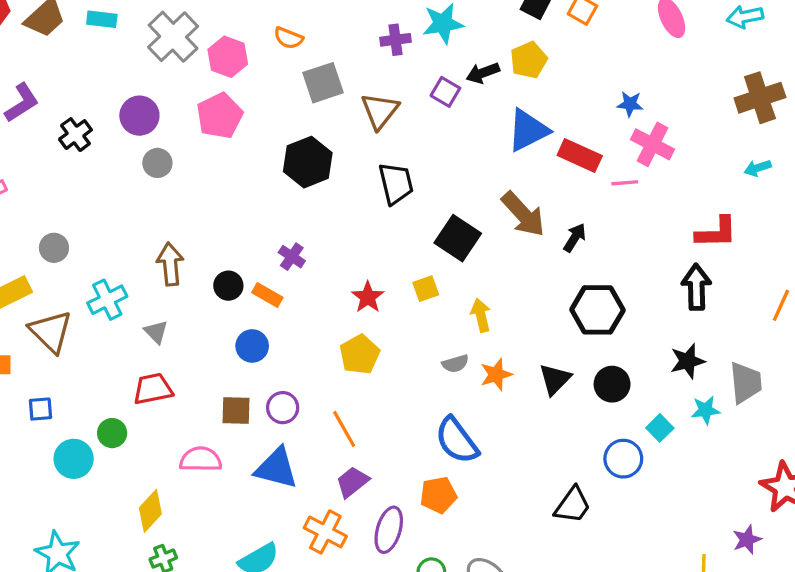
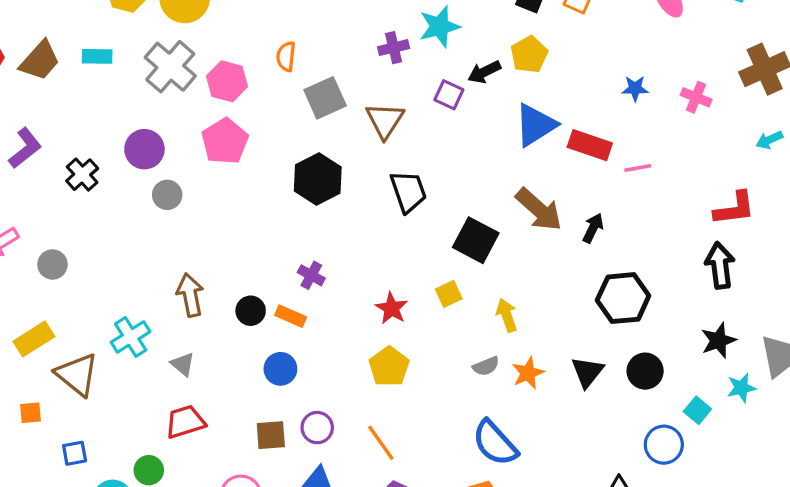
orange semicircle: (288, 38) -> (286, 56), turned 80
pink cross: (653, 144) -> (696, 97), moved, size x0.7
gray circle: (54, 248) -> (52, 264), moved

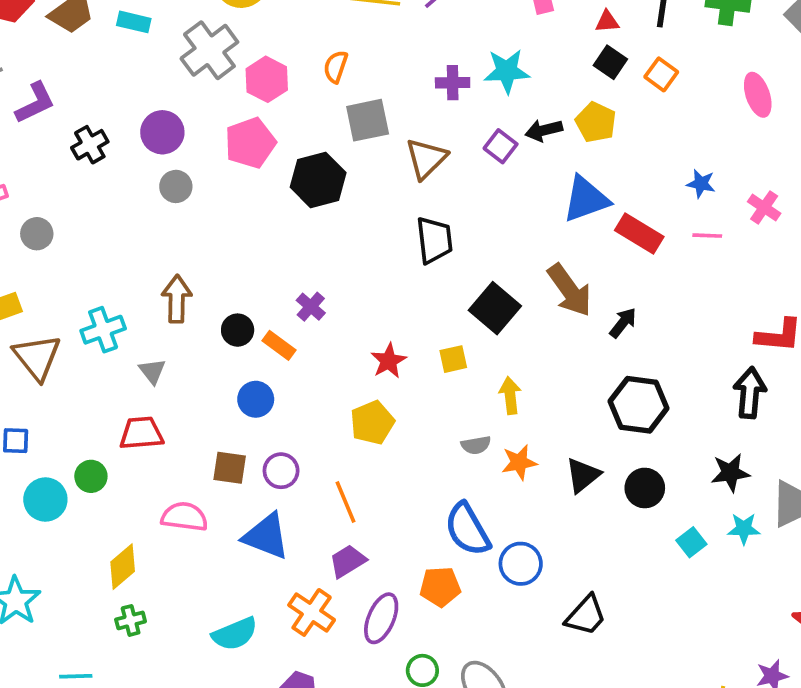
yellow pentagon: (529, 55) -> (596, 122), turned -30
pink line: (638, 168) -> (707, 236), moved
black hexagon: (318, 179) -> (318, 180), moved
blue circle: (664, 445) -> (521, 564), moved

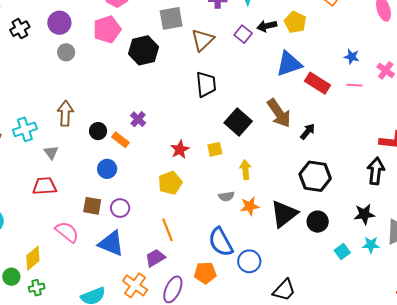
black triangle: (583, 475) -> (284, 214), size x1.4
green circle: (91, 476) -> (11, 277), moved
orange line: (346, 502) -> (167, 230), moved
pink semicircle: (184, 517) -> (67, 232), turned 30

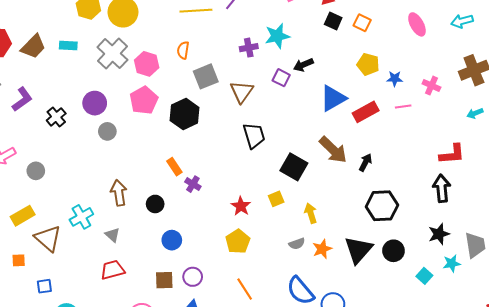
yellow pentagon: (295, 22) -> (368, 64), moved
red rectangle: (317, 83) -> (366, 112), turned -50
orange rectangle: (120, 140) -> (174, 167), moved, turned 30

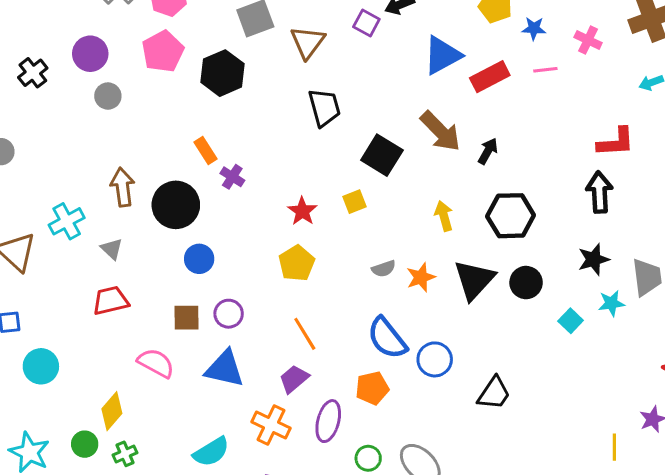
black circle: (155, 204) -> (176, 205), size x1.8
yellow arrow: (311, 213) -> (444, 216), moved

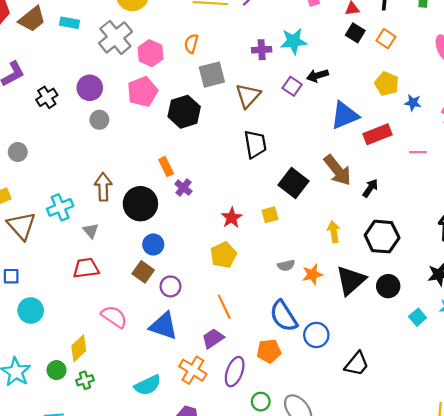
pink line: (545, 70) -> (418, 152), moved
brown square: (186, 318) -> (143, 272), moved, turned 30

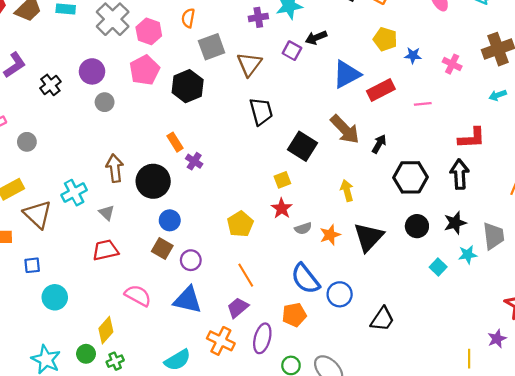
red star: (232, 218) -> (282, 208), moved
black hexagon: (382, 237) -> (411, 177), moved
black circle: (388, 286) -> (417, 226), moved

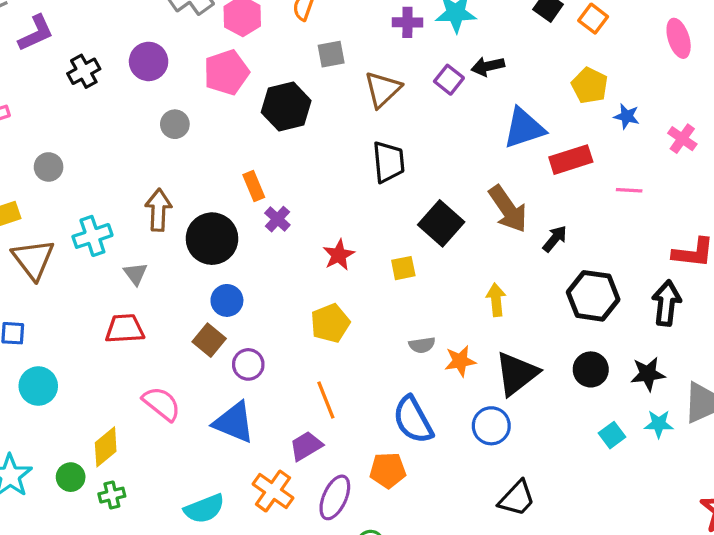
gray square: (212, 47) -> (331, 54), size x0.7
gray circle: (105, 102) -> (175, 124), moved
gray circle: (27, 142) -> (49, 167), moved
red star: (282, 208) -> (339, 255), moved
blue circle: (340, 294) -> (491, 426), moved

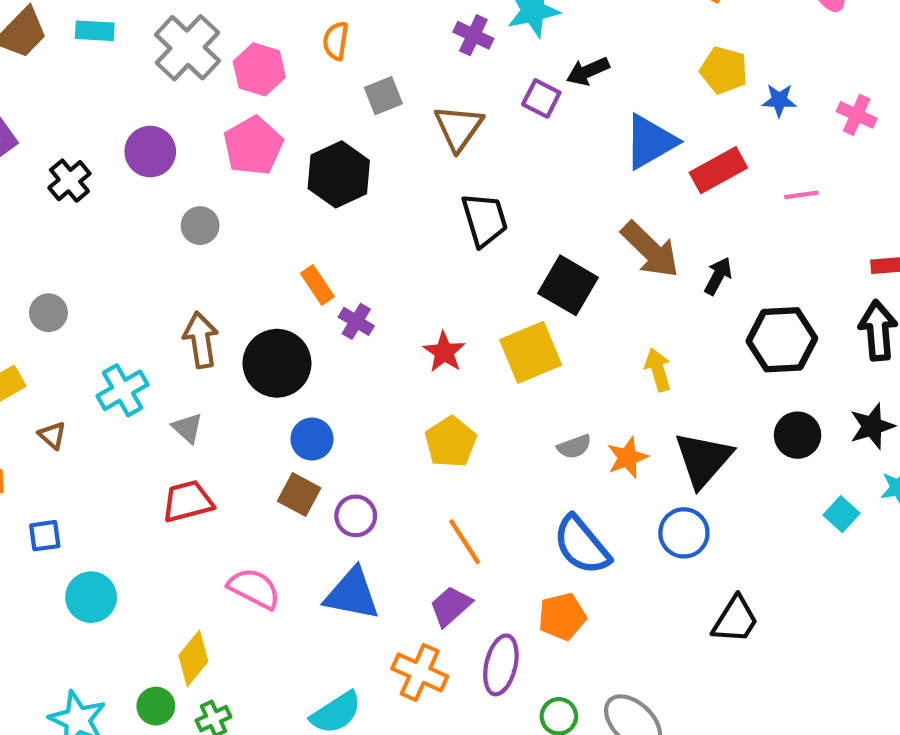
purple cross: (407, 22) -> (473, 35), turned 36
brown triangle: (33, 259) -> (52, 435), size x0.5
yellow square: (403, 268) -> (531, 352), size x1.8

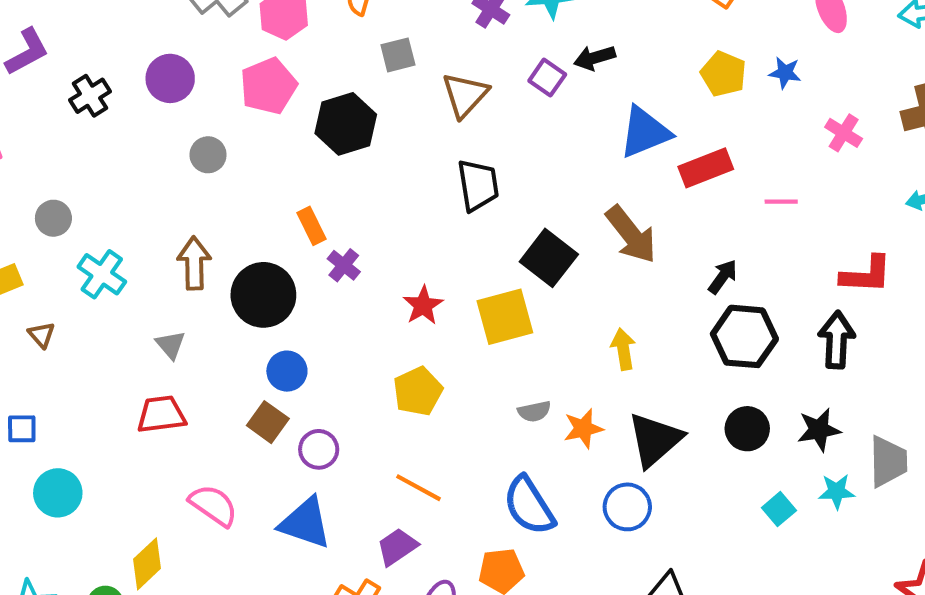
blue star: (779, 100) -> (785, 73), moved
black arrow: (718, 276) -> (723, 277), moved
cyan cross: (123, 390) -> (102, 274), moved, turned -33
orange line: (465, 542) -> (419, 488), turned -36

